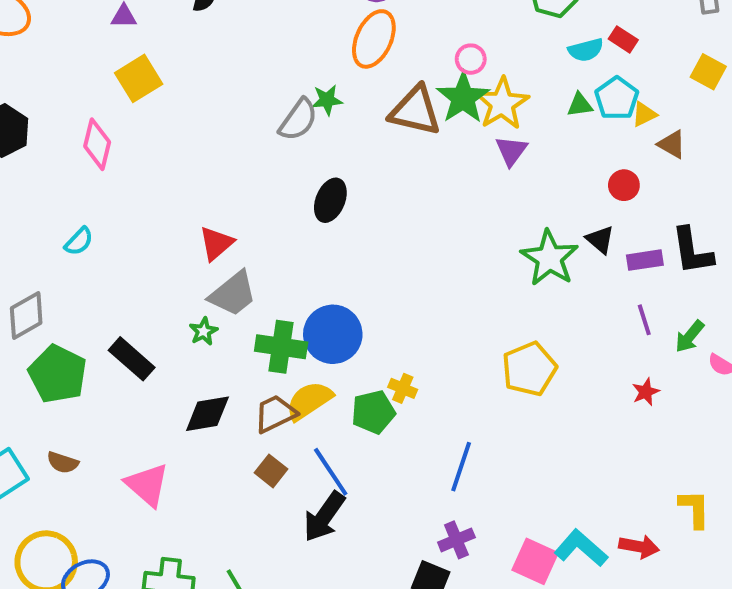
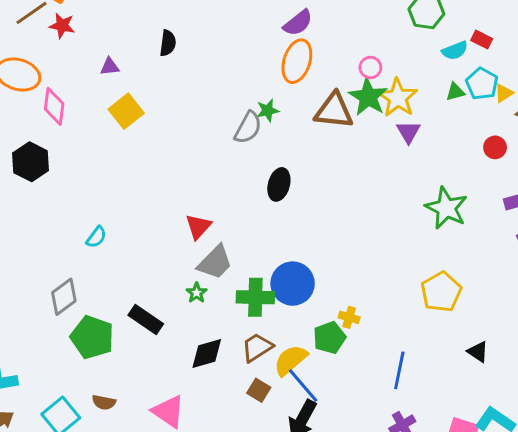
pink diamond: (97, 144) -> (54, 106), moved
black triangle: (600, 240) -> (478, 352), moved
yellow semicircle: (309, 401) -> (291, 360), moved

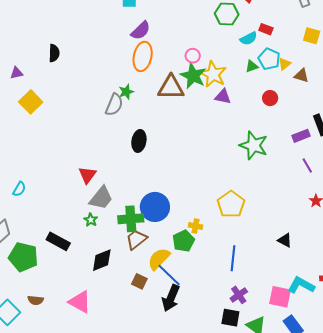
purple triangle: (409, 132) -> (223, 97), turned -42
red circle: (495, 147) -> (270, 98), moved
yellow pentagon: (441, 292) -> (231, 204), moved
brown trapezoid: (257, 347) -> (136, 239), moved

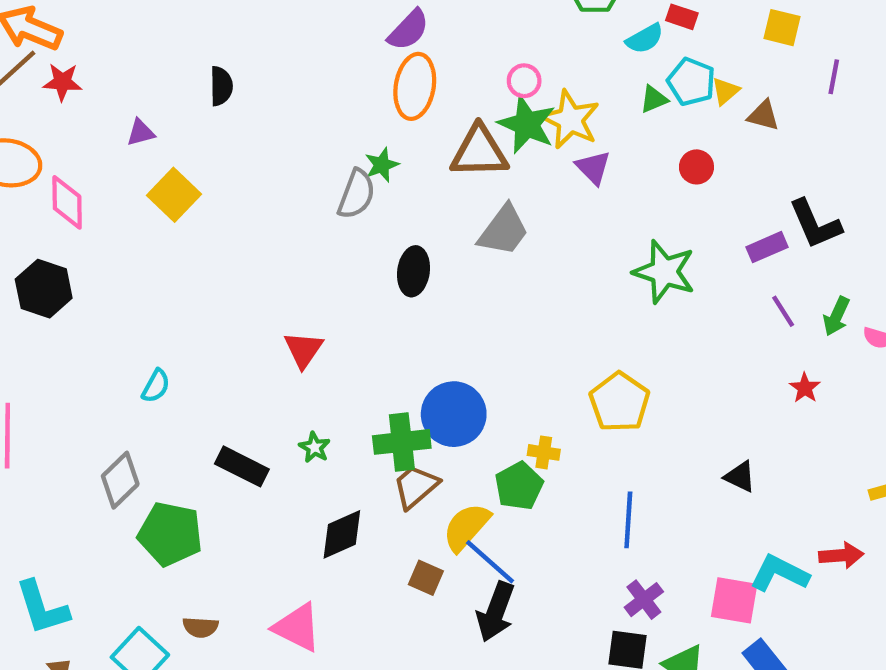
purple triangle: (223, 97) -> (593, 168), turned 36
gray trapezoid: (101, 198) -> (503, 230), moved
black rectangle: (58, 241) -> (242, 466), moved

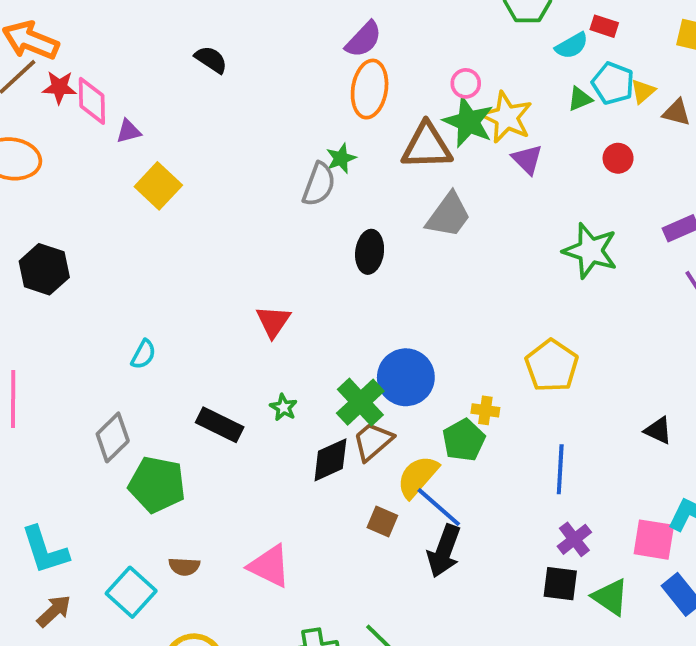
black semicircle: (221, 86) -> (211, 60), moved, turned -56
pink diamond: (67, 202) -> (92, 101), moved
green cross: (402, 442) -> (360, 402), turned -36
black diamond: (342, 534) -> (330, 460), moved

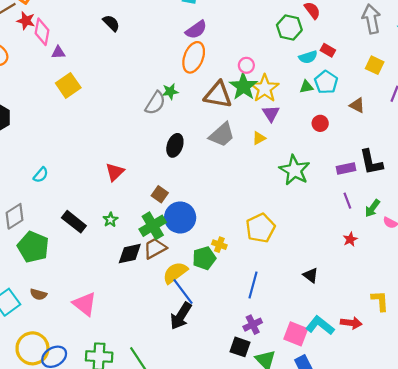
yellow triangle: (643, 91) -> (259, 138), moved
brown square: (382, 522) -> (160, 194), moved

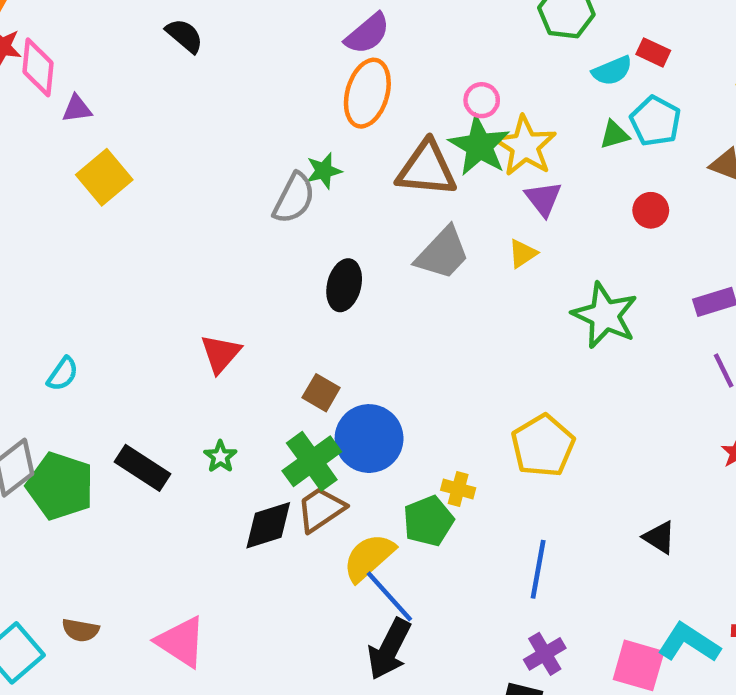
green pentagon: (33, 247) -> (60, 486), moved

